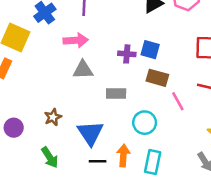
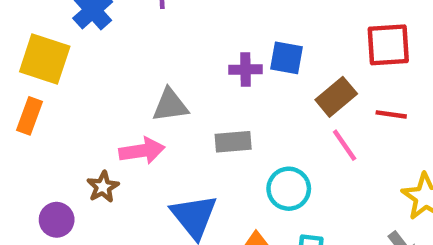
pink arrow: (76, 40) -> (142, 151), moved
brown rectangle: (157, 78) -> (336, 97), moved, turned -50
brown star: (53, 117) -> (103, 187), moved

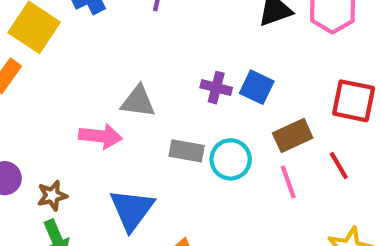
red line: (391, 114) -> (339, 166), turned 36
brown star: (103, 187) -> (52, 196), moved
cyan circle: (289, 189) -> (231, 159), moved

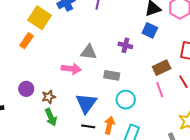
blue square: (257, 87) -> (150, 30), moved
cyan circle: (231, 159) -> (126, 100), moved

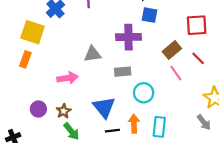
purple cross: (125, 45) -> (128, 37), size x1.6
pink arrow: (71, 69) -> (68, 78), moved

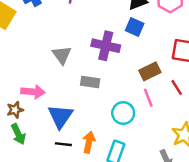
gray triangle: (93, 54) -> (62, 55), turned 48
pink arrow: (68, 78) -> (33, 92), moved
cyan circle: (144, 93) -> (123, 113), moved

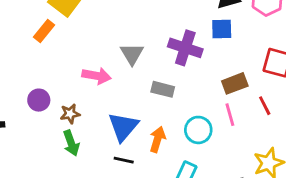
blue square: (135, 27) -> (222, 29), turned -30
pink arrow: (33, 92) -> (96, 76), moved
orange arrow: (89, 142) -> (158, 139), moved

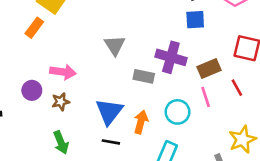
purple cross: (185, 48) -> (171, 57), moved
pink arrow: (96, 76) -> (63, 72), moved
green arrow: (71, 143) -> (61, 142), moved

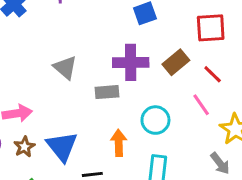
pink line: (206, 97) -> (201, 105), moved
blue triangle: (109, 112) -> (62, 146), moved

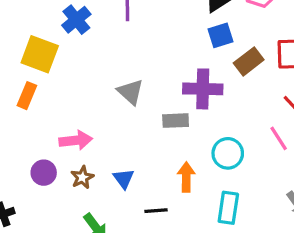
brown rectangle: (176, 62) -> (249, 61), moved
blue triangle: (62, 146) -> (124, 179), size x0.6

